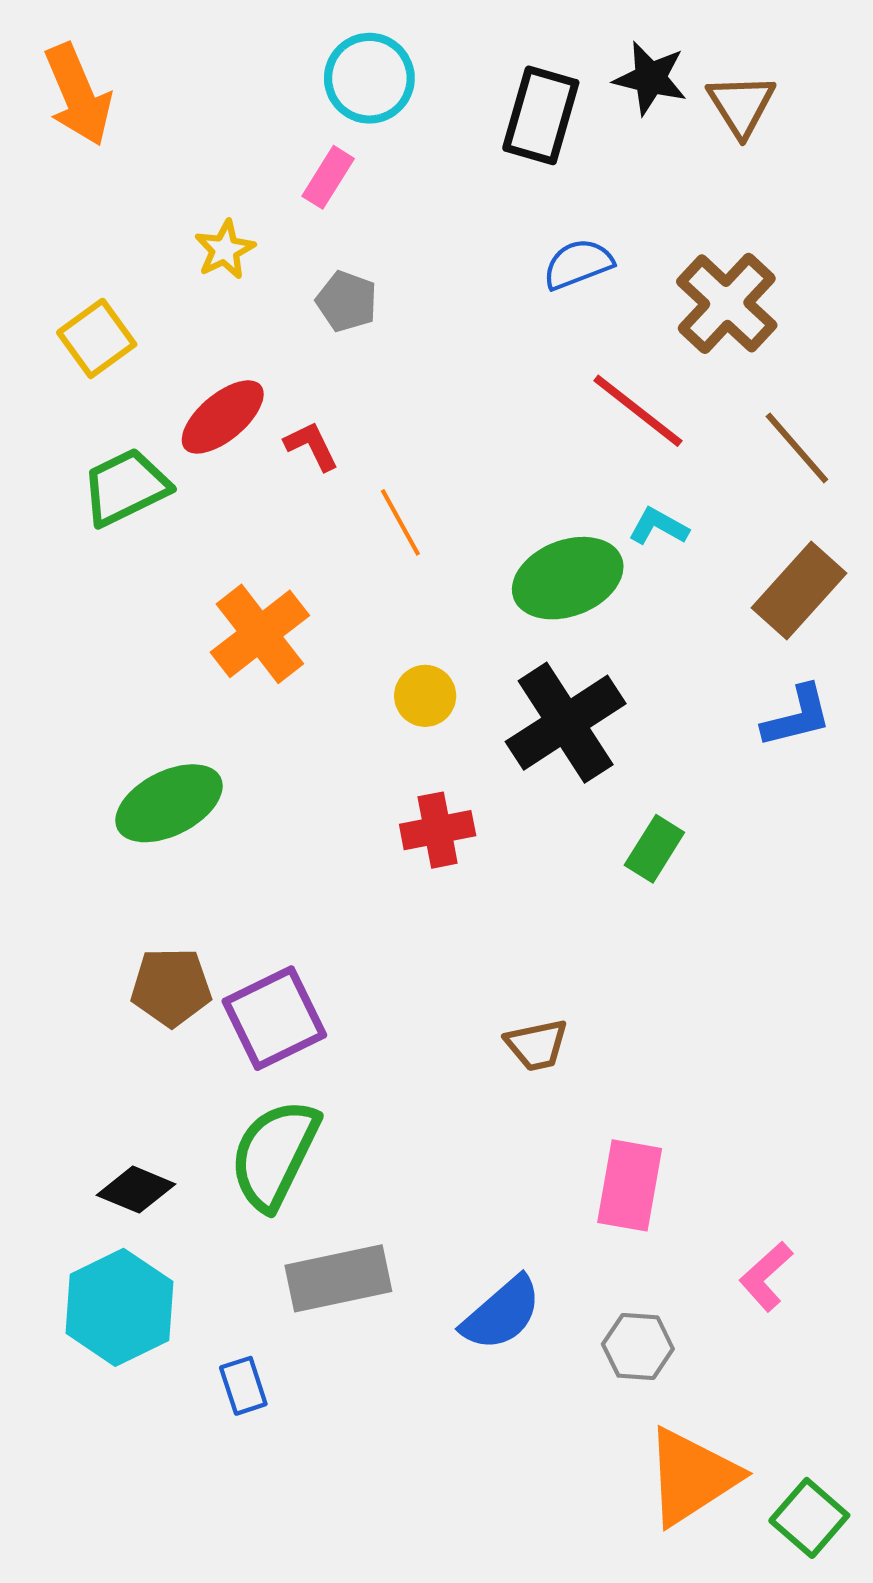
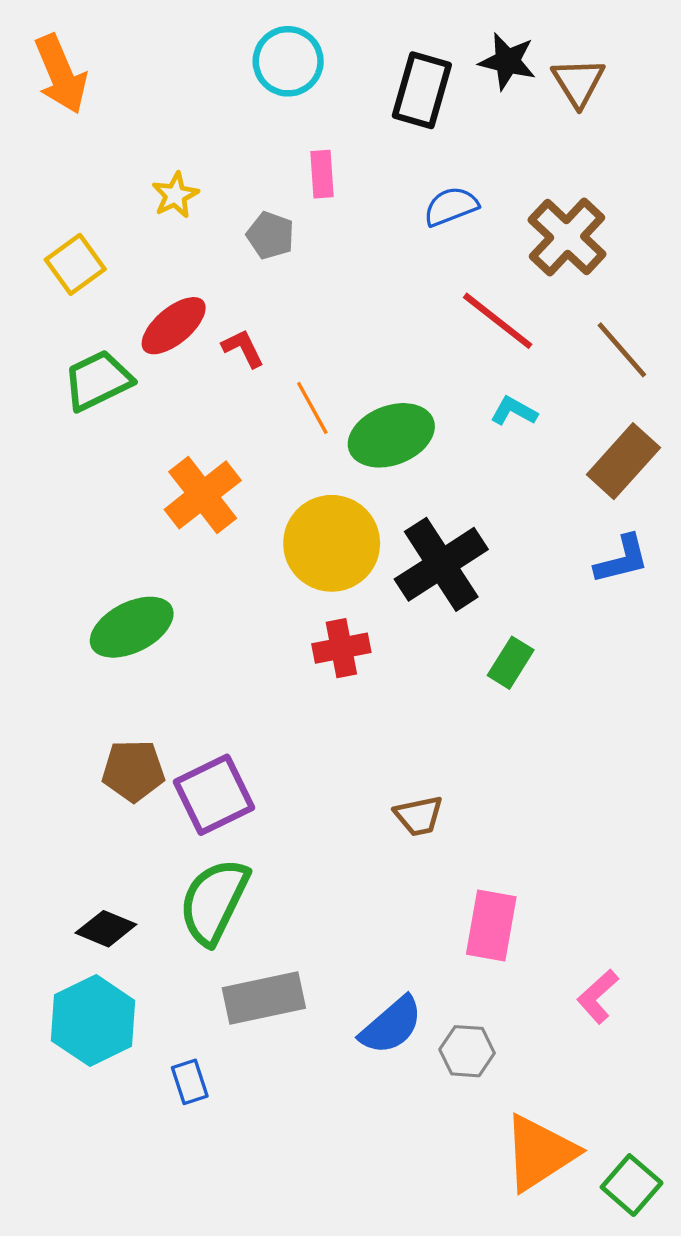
pink rectangle: (328, 177) -> (322, 174), moved, turned -36
green ellipse: (568, 578) -> (391, 435), moved
yellow circle: (425, 696) -> (332, 543), size x2.0
gray hexagon: (638, 1347) -> (467, 1051), moved

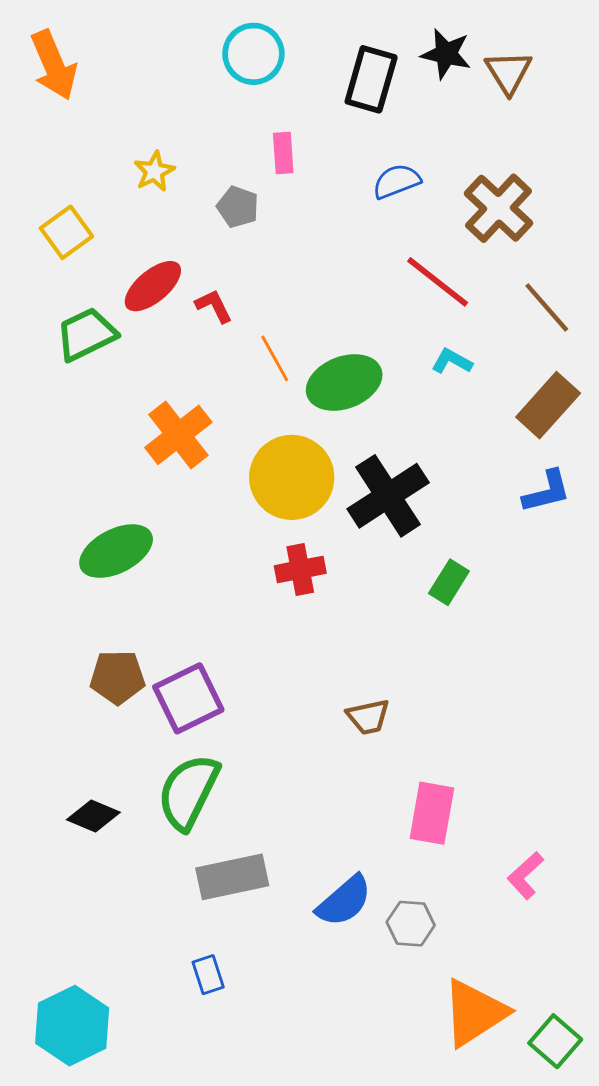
cyan hexagon: (93, 1021) -> (72, 1026), moved
blue rectangle: (190, 1082) -> (208, 975), moved

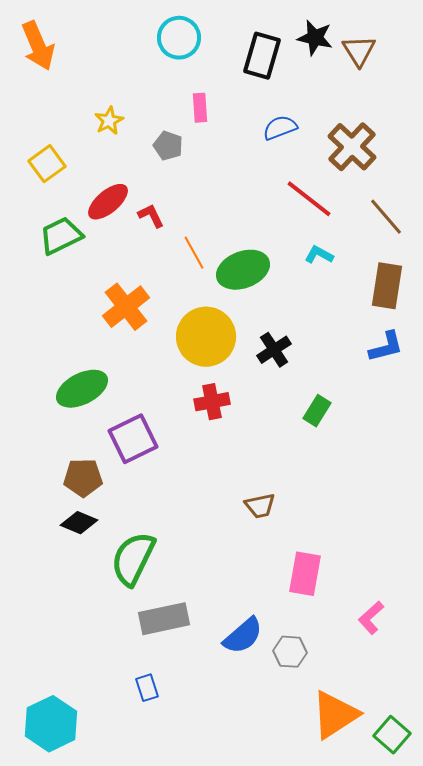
brown rectangle: (548, 405) -> (387, 286), turned -33
black cross: (388, 496) -> (274, 350), size x0.6
purple square: (188, 698) -> (133, 439), moved
black diamond: (93, 816) -> (79, 523), moved

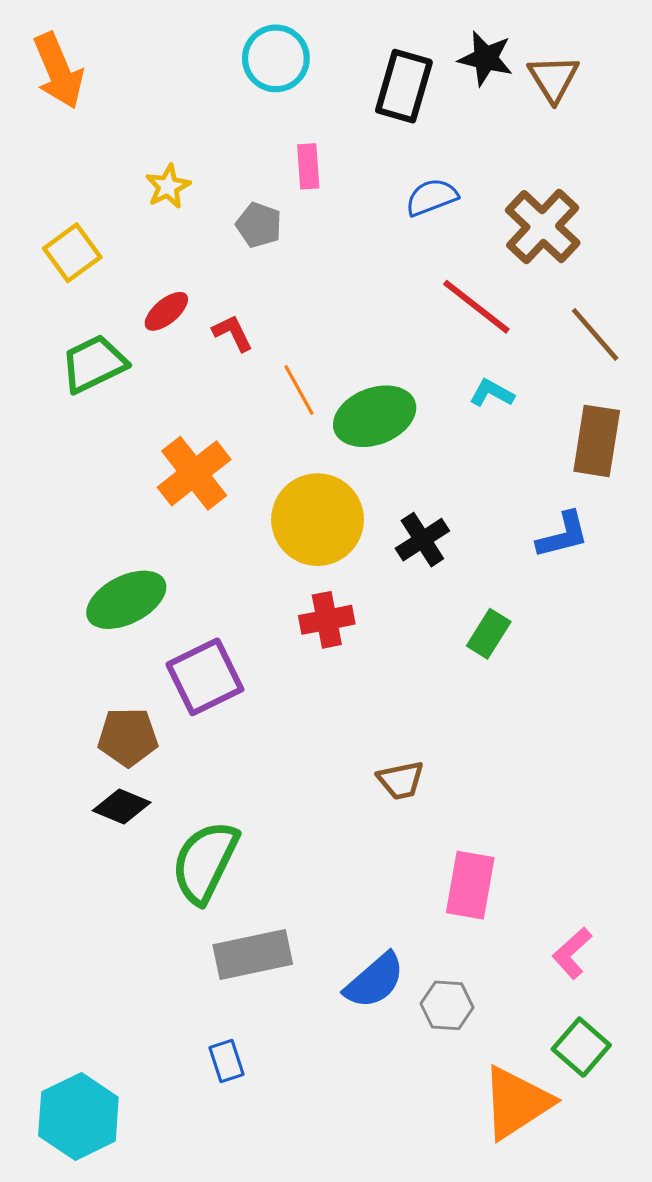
red ellipse: (108, 202) -> (166, 311), size x0.7
blue L-shape: (386, 347) -> (563, 535), moved
green square: (392, 735) -> (581, 1047), moved

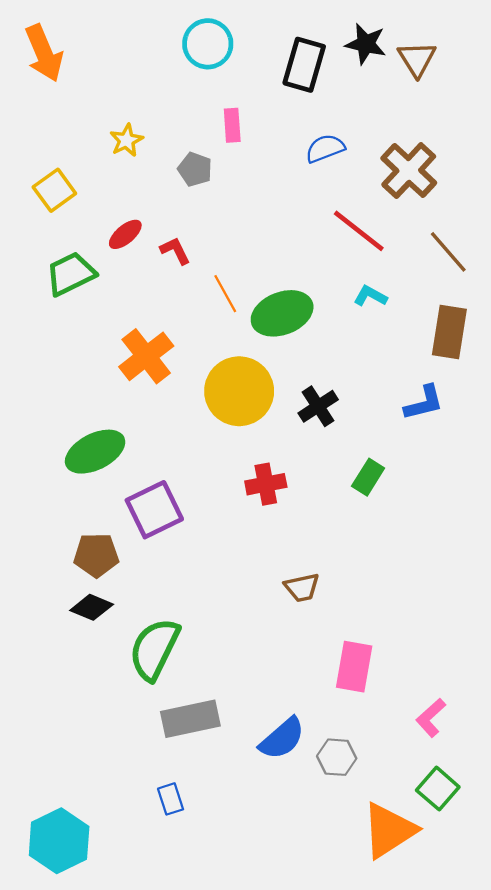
red cross: (327, 620) -> (266, 484), moved

